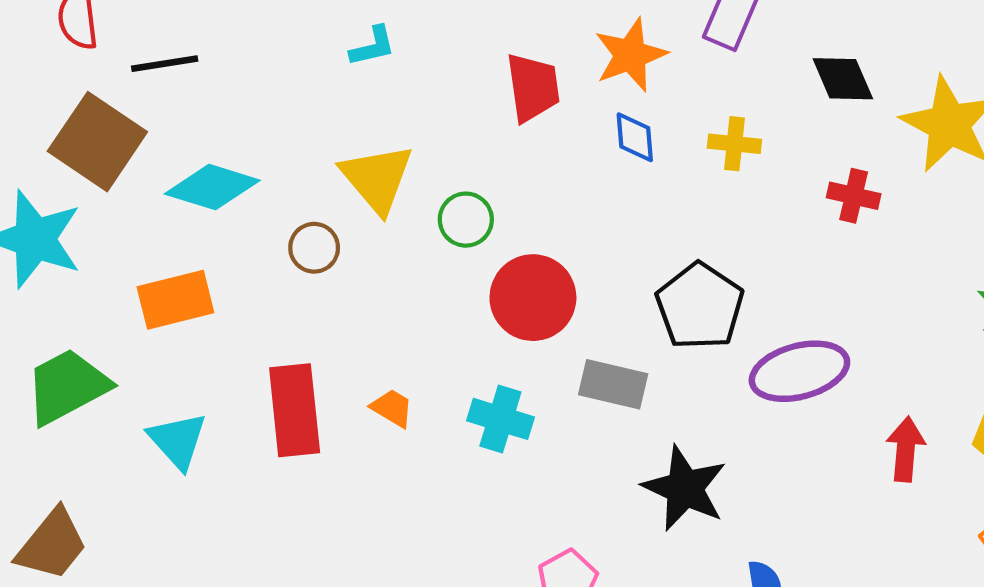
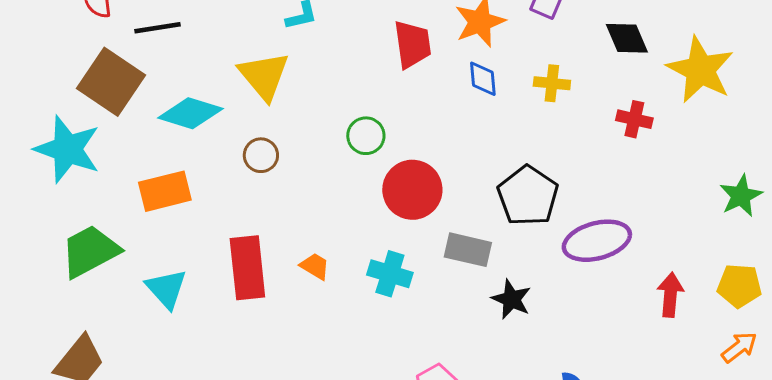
yellow triangle: (377, 178) -> (264, 76), moved
black star: (685, 488) -> (511, 299), moved, size x0.7

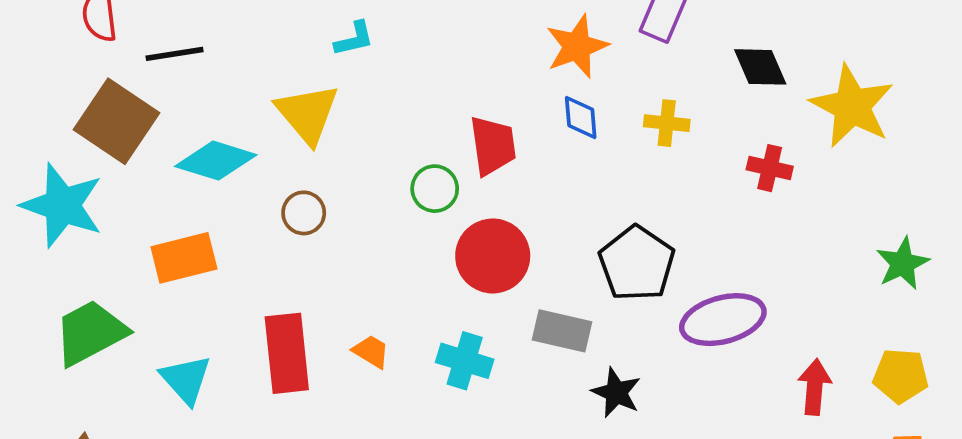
red trapezoid: (412, 44) -> (493, 146), moved

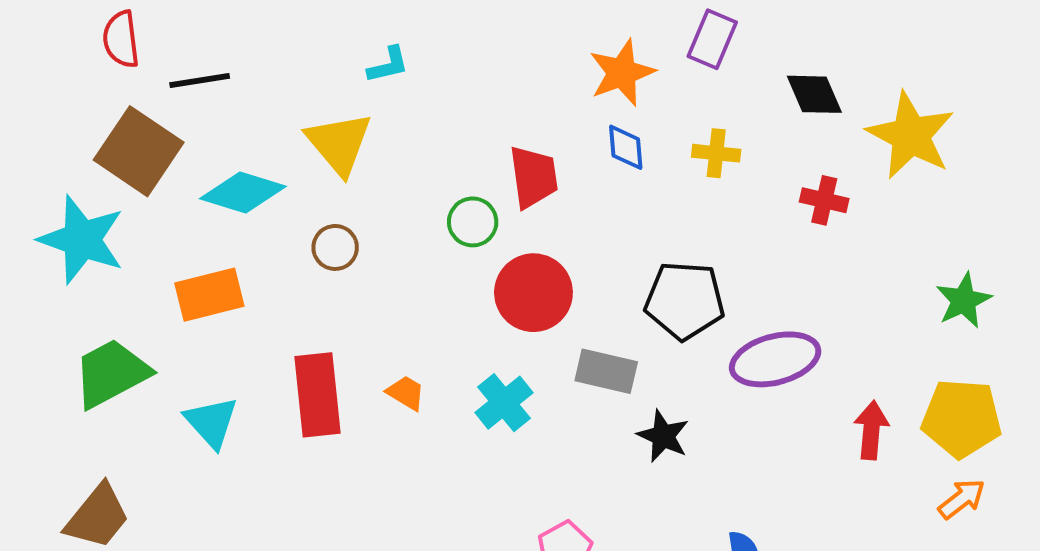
black pentagon: (637, 263) -> (685, 301), turned -30
cyan cross: (465, 361) -> (504, 403), turned 34
yellow pentagon: (901, 376) -> (962, 418), size x1.4

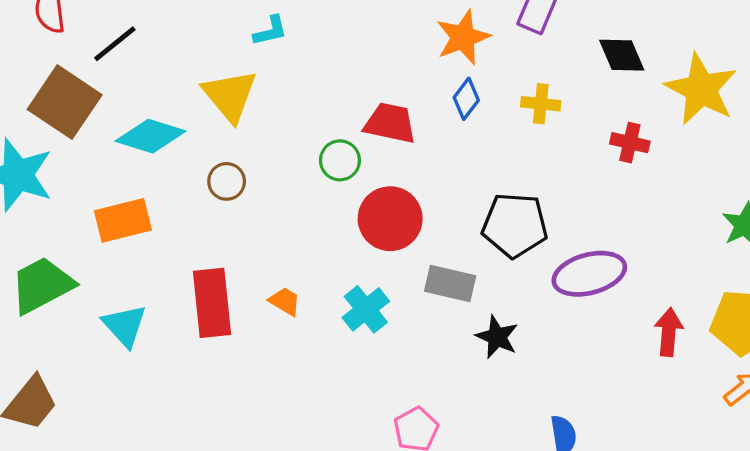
black line: (200, 81) -> (115, 44), turned -30
blue diamond: (626, 147) -> (466, 99), turned 42
red trapezoid: (533, 177) -> (390, 123), turned -70

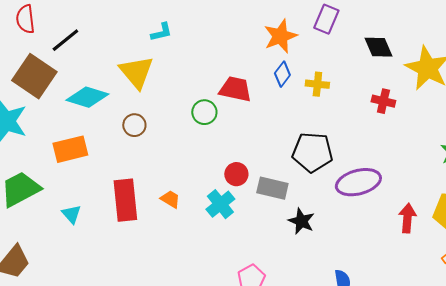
yellow cross: (541, 104) -> (317, 84), moved
red circle: (390, 219) -> (236, 174), moved, size x0.6
cyan triangle: (125, 326) -> (71, 214), size x0.7

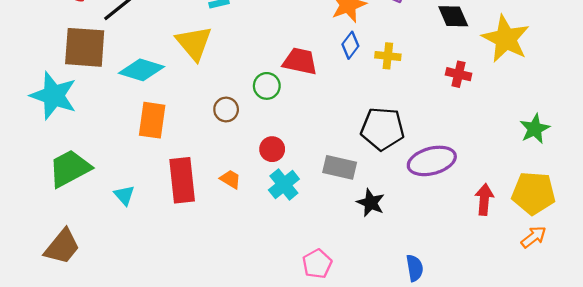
brown square: (34, 76) -> (85, 47), turned -30
brown circle: (134, 125) -> (226, 109), moved
orange rectangle: (70, 149) -> (152, 120), moved, turned -68
red circle: (236, 174) -> (272, 149), moved

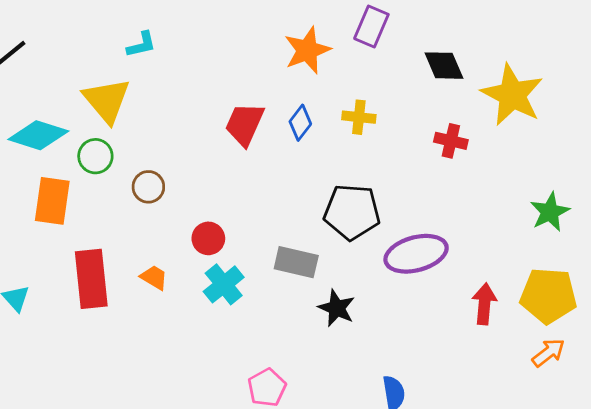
blue diamond: (350, 45) -> (300, 123), moved
red trapezoid: (300, 61) -> (245, 124), turned -78
green circle: (267, 86) -> (95, 156), moved

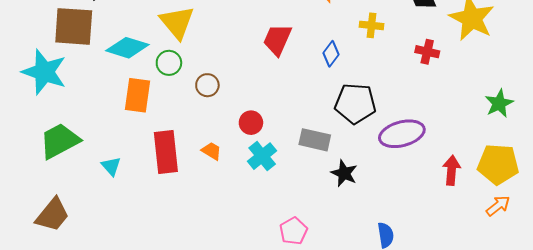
yellow cross: (359, 117) -> (371, 25), moved
blue diamond: (300, 123) -> (331, 54), moved

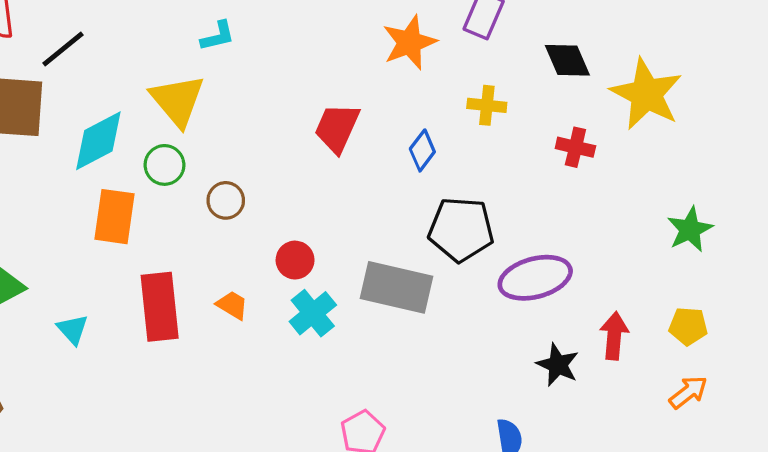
cyan diamond: (127, 48) -> (98, 141), turned -45
gray rectangle: (315, 140) -> (397, 287), size x1.4
yellow pentagon: (498, 164) -> (688, 326), size x0.6
black star: (344, 173) -> (558, 365), moved

